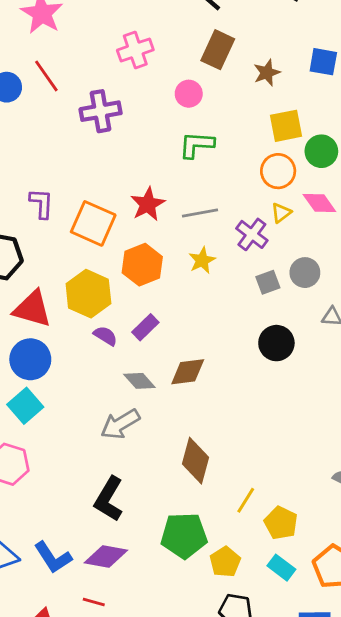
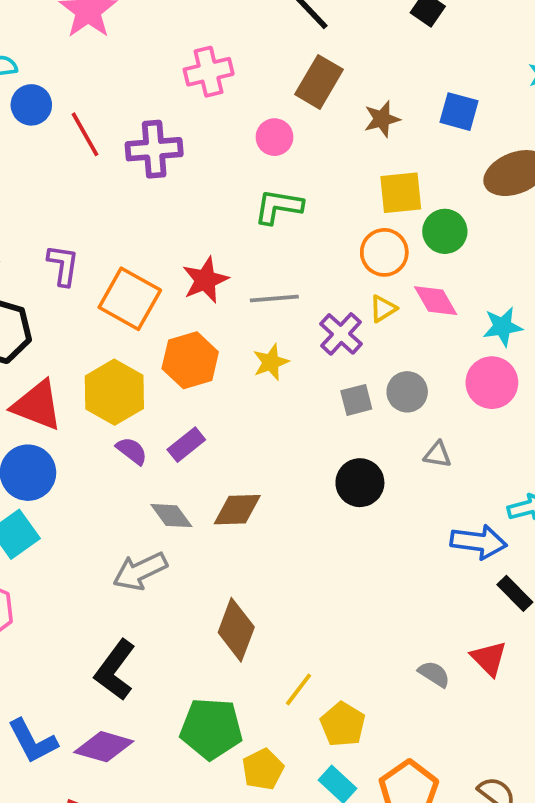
red line: (46, 76) -> (85, 134), moved

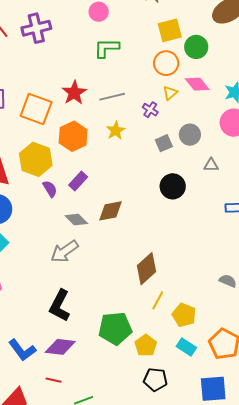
purple cross: (341, 334) -> (150, 110), size x0.7
purple semicircle: (132, 451) -> (50, 189), turned 30
brown diamond: (236, 630) -> (146, 269), moved, turned 36

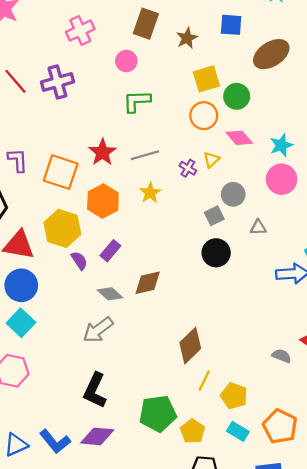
yellow triangle: (170, 93) -> (211, 160), moved
gray square: (164, 143) -> (214, 216), moved

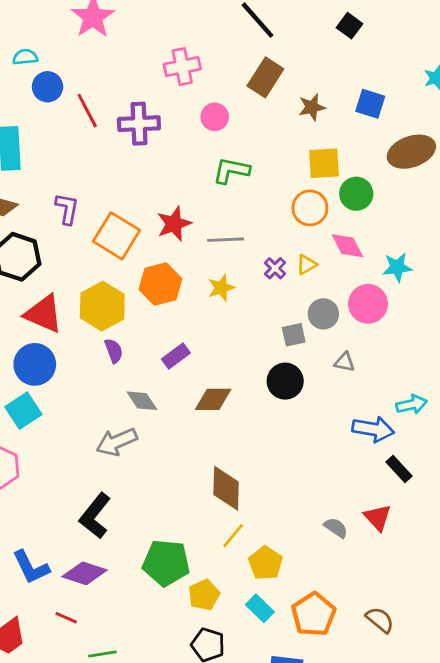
pink circle: (126, 61) -> (215, 117), moved
pink circle: (282, 179) -> (368, 304), moved
purple rectangle: (110, 251) -> (176, 356), moved
brown diamond: (148, 283) -> (213, 399), moved
brown diamond: (190, 346) -> (226, 488), turned -57

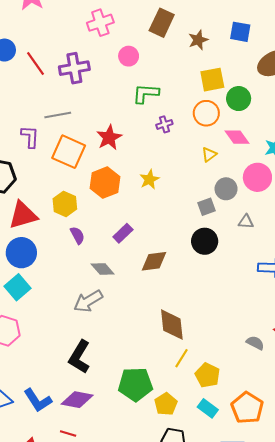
gray line: (226, 240) -> (58, 115), moved
purple cross: (275, 268) -> (164, 124), moved, turned 35
yellow hexagon: (102, 306) -> (65, 204), size x0.7
red triangle: (44, 314) -> (23, 215), turned -32

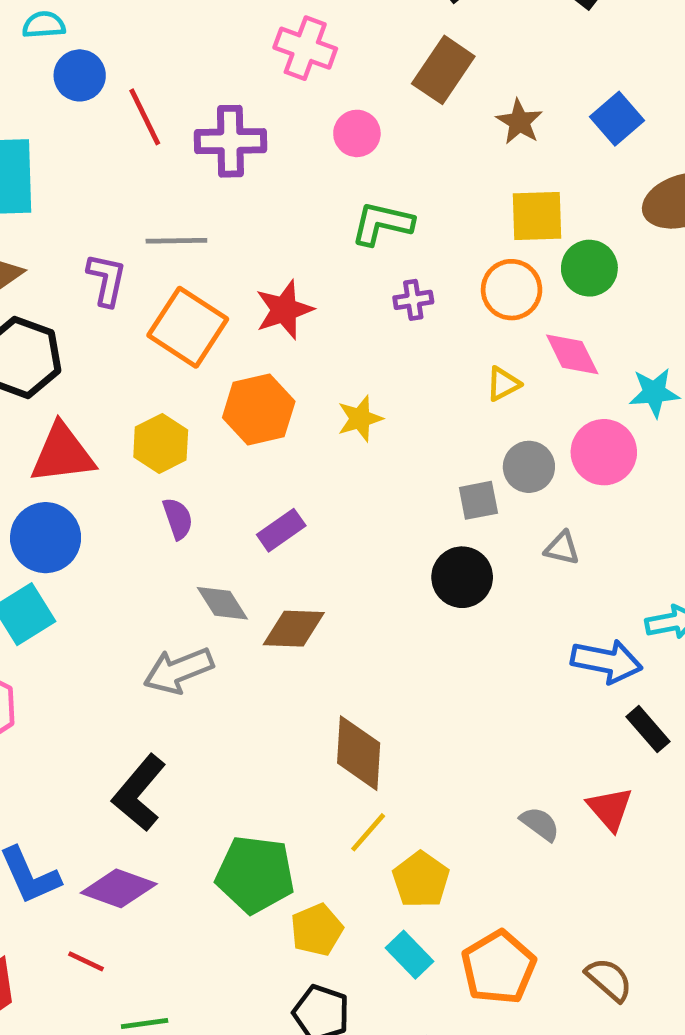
pink cross: (100, 23) -> (305, 48), turned 30
blue square: (240, 32) -> (617, 119), turned 30
brown star: (198, 40) -> (519, 122), turned -30
brown diamond: (154, 261) -> (294, 629), moved

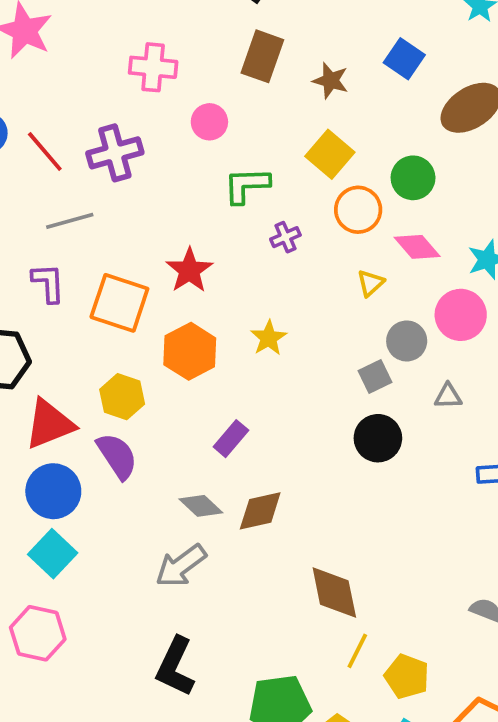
yellow square: (537, 216) -> (330, 154), moved, turned -33
gray line: (176, 241) -> (70, 221), moved
purple semicircle: (178, 519) -> (117, 456), moved, size x1.5

